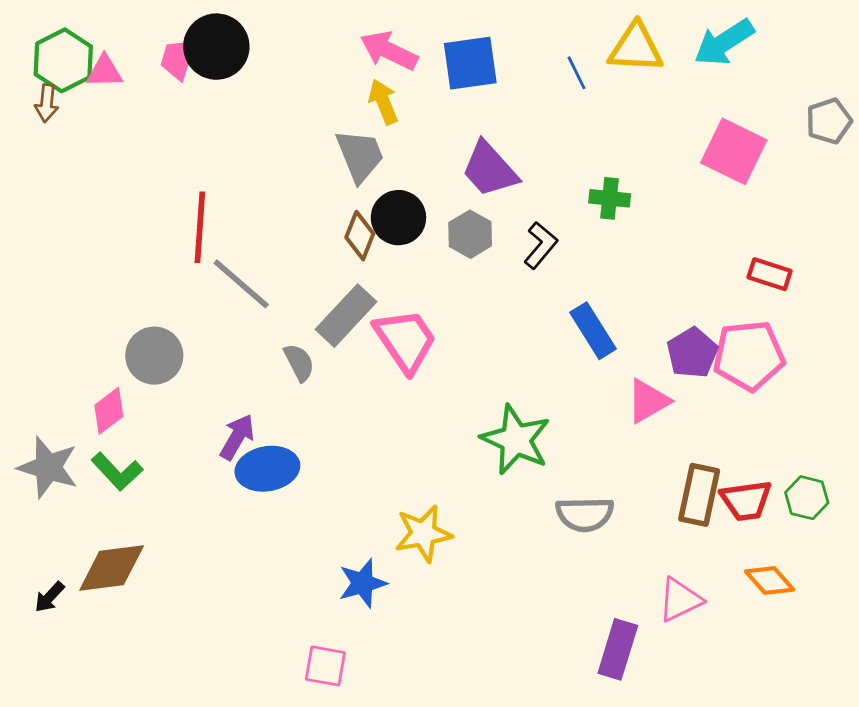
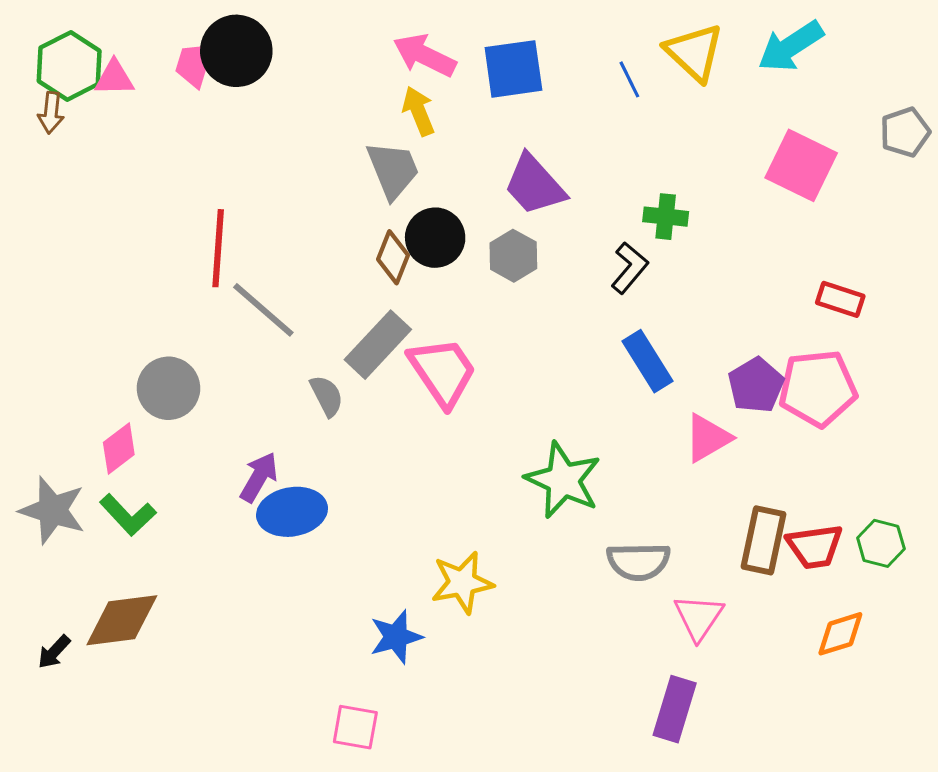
yellow triangle: (636, 48) -> (694, 52), turned 40
black L-shape: (541, 245) -> (629, 268), moved
orange diamond: (770, 580) -> (840, 634), turned -66
pink triangle: (680, 600) -> (699, 617), moved, turned -30

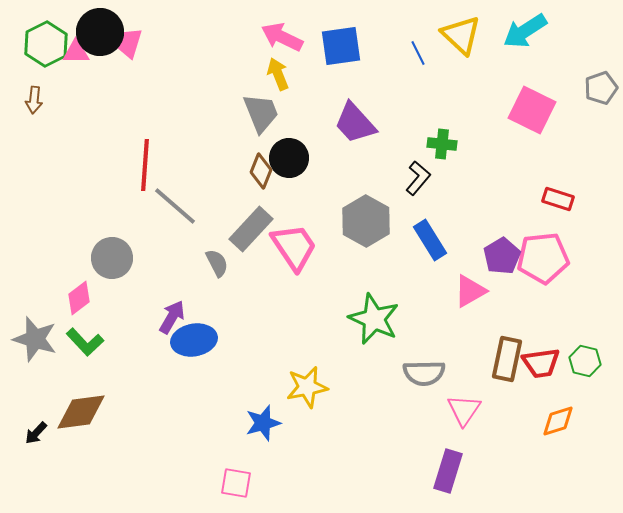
black circle: (236, 51) -> (100, 32), moved
brown arrow: (51, 113) -> (34, 100), moved
gray hexagon: (513, 256) -> (366, 221), moved, size x1.5

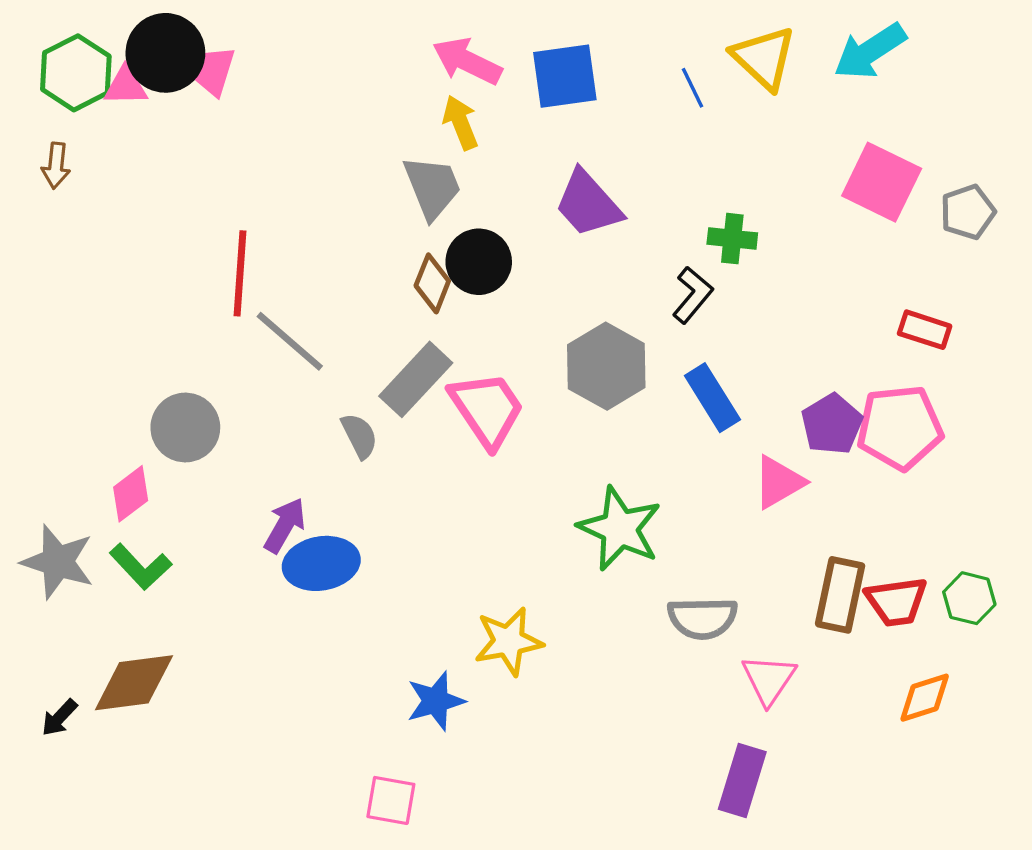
gray pentagon: (601, 88) -> (968, 212), moved

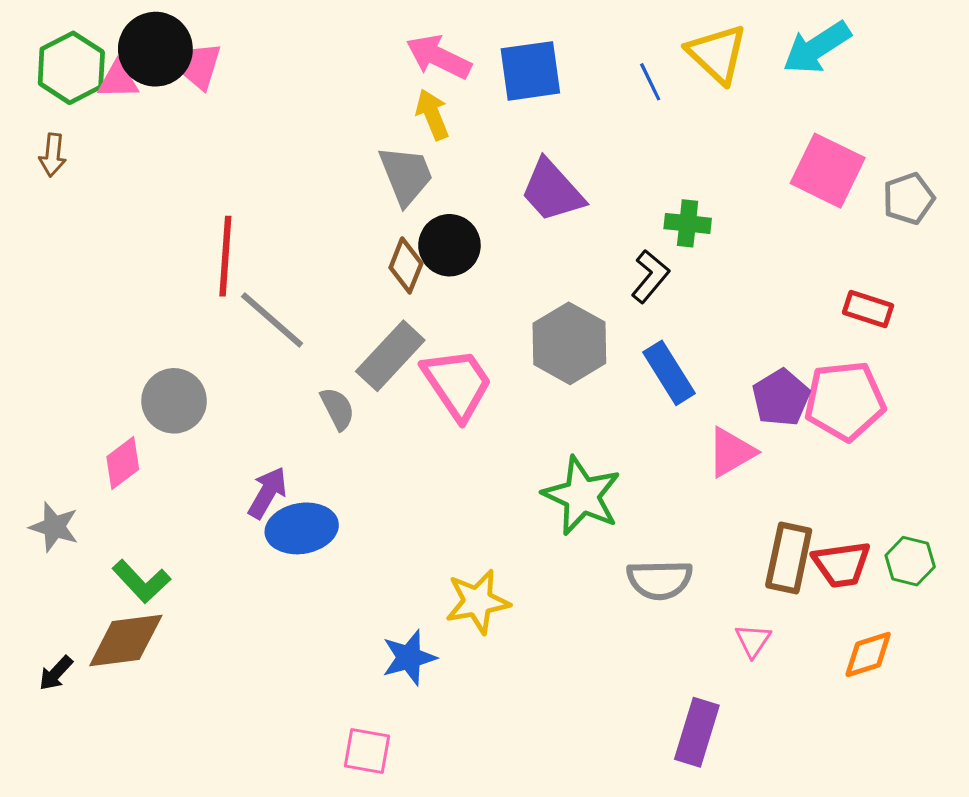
gray star: (58, 562) -> (54, 527), size x0.7
green L-shape: (141, 567) -> (141, 581), moved
pink triangle: (769, 679) -> (753, 640), moved, size x0.7

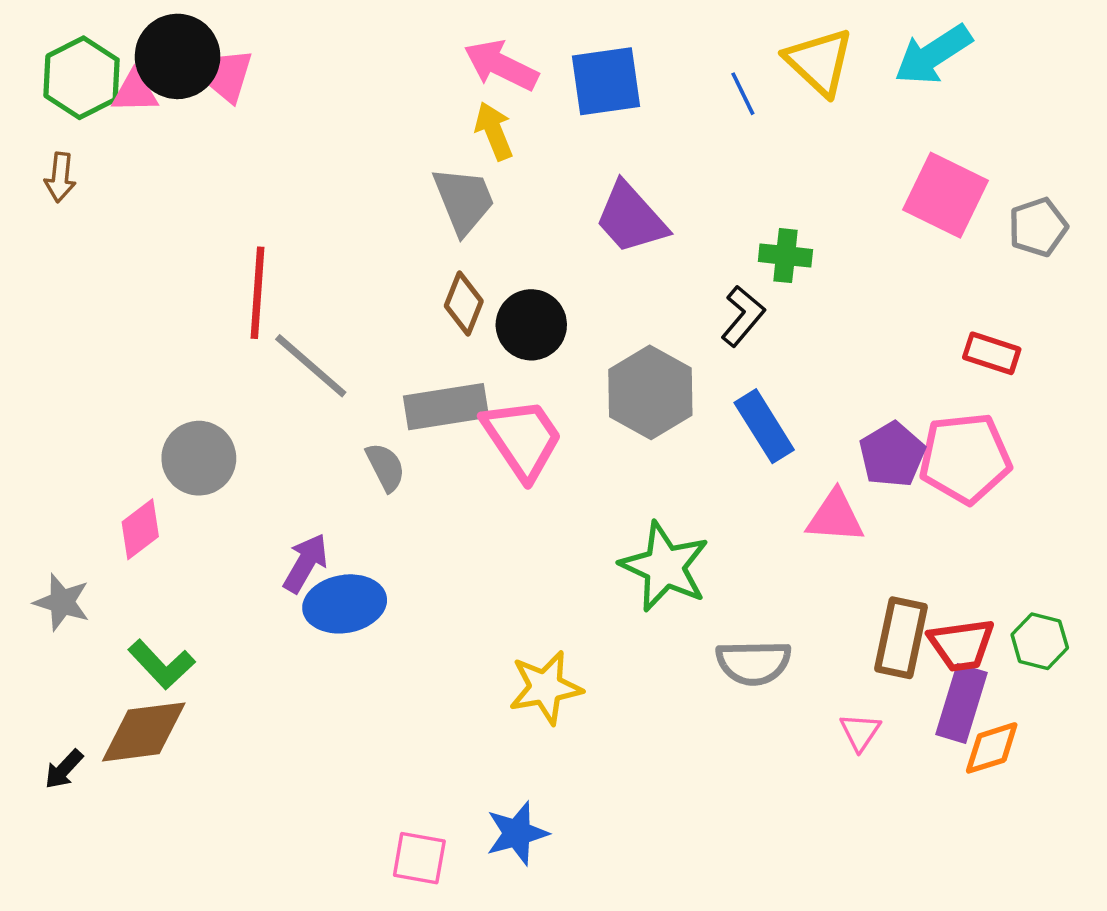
black circle: (449, 245) -> (531, 325), moved
gray rectangle: (390, 356) -> (446, 407), turned 38
pink triangle: (731, 452) -> (835, 517), turned 34
blue star: (409, 658) -> (517, 833), moved
purple rectangle: (697, 732) -> (961, 703), moved

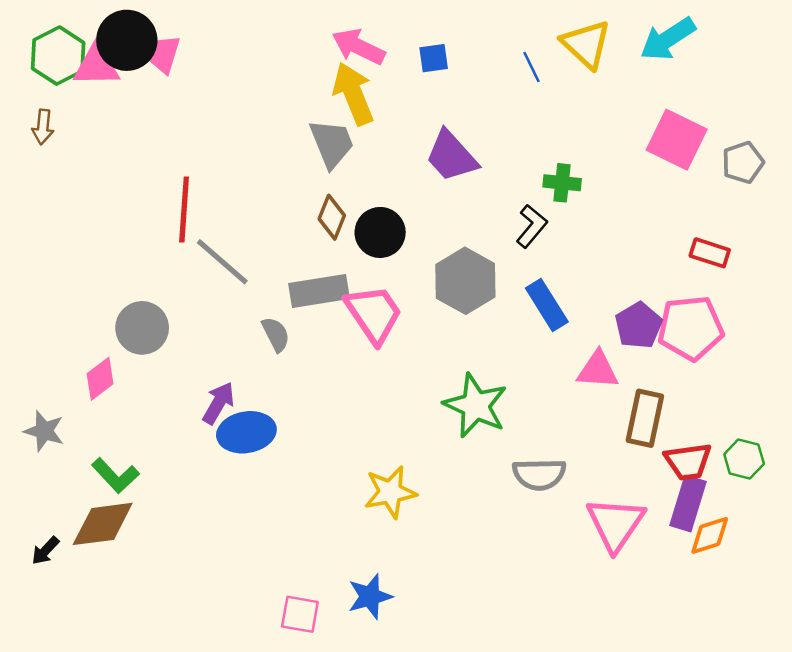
blue square: (606, 81) -> (434, 58), size x0.6
pink triangle: (135, 92) -> (96, 66), size x1.4
yellow arrow: (494, 131) -> (353, 94), size x1.5
brown rectangle: (901, 638) -> (645, 418), moved
pink triangle: (860, 732) -> (616, 524), size x2.0

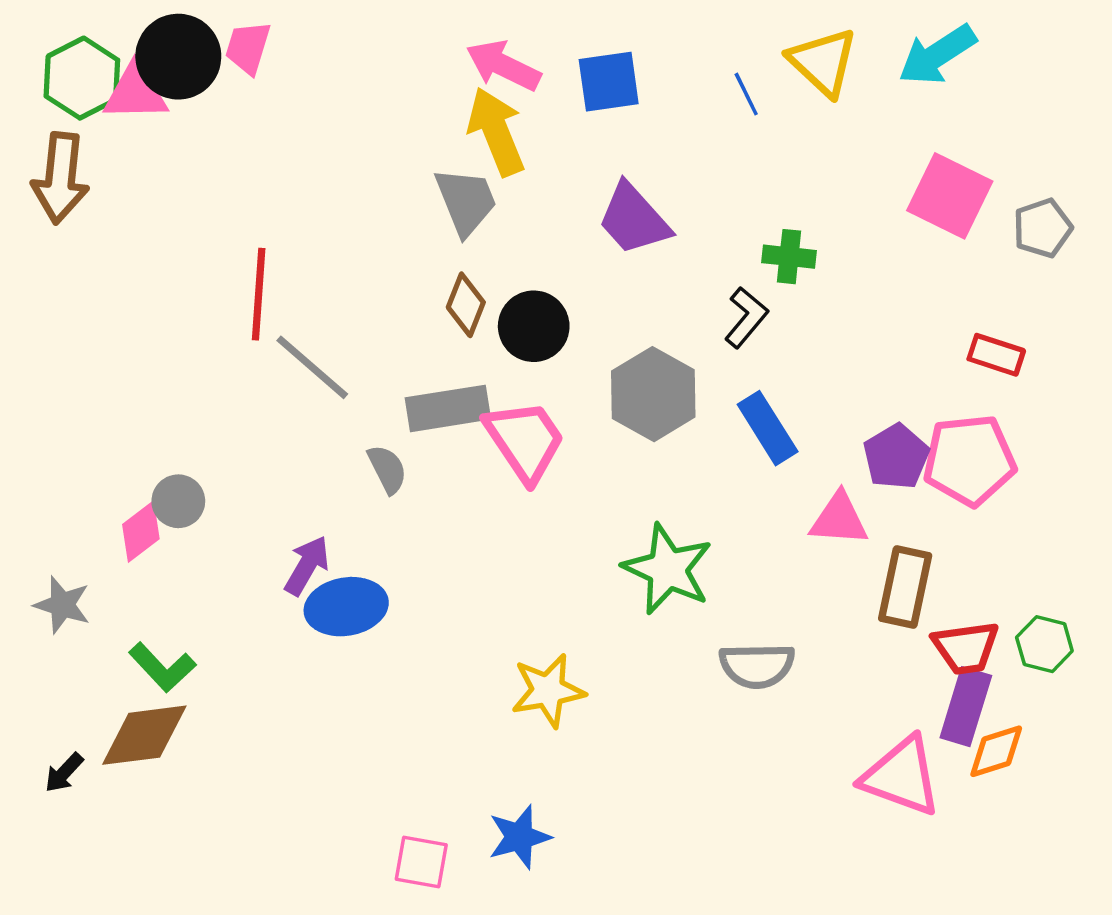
pink trapezoid: (164, 54) -> (248, 48), moved
blue square: (434, 58) -> (609, 82), size x1.5
brown arrow: (43, 127) -> (60, 178), size x1.8
gray circle: (142, 328) -> (178, 501), moved, size x0.7
pink triangle: (616, 524) -> (902, 776), moved, turned -44

